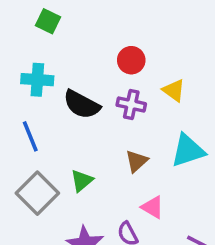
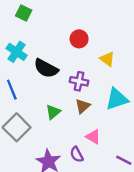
cyan cross: (37, 80) -> (17, 52), turned 30
purple cross: (131, 104) -> (79, 81), moved
green triangle: (82, 181) -> (53, 112), moved

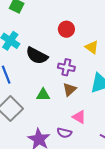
green triangle: (53, 112) -> (43, 95), turned 40
purple semicircle: (77, 154) -> (64, 133), turned -48

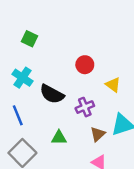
purple cross: (66, 67) -> (85, 107), turned -35
brown triangle: (70, 89) -> (98, 134), moved

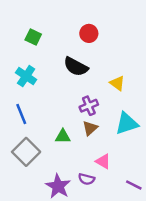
red circle: (85, 65) -> (89, 33), moved
black semicircle: (52, 94) -> (76, 67), moved
brown triangle: (98, 134) -> (90, 128), moved

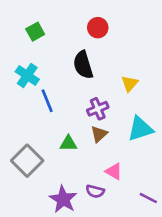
green square: (33, 37) -> (35, 32), turned 35
black semicircle: (76, 67) -> (83, 65), turned 45
yellow triangle: (117, 83) -> (130, 84), turned 35
blue line: (21, 114) -> (47, 101), moved

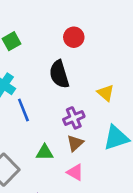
yellow triangle: (130, 84) -> (106, 93), turned -30
pink triangle: (114, 171) -> (75, 172), moved

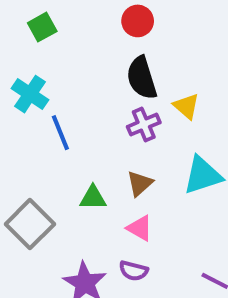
black semicircle: (59, 74) -> (142, 78), moved
purple cross: (74, 118) -> (144, 125), moved

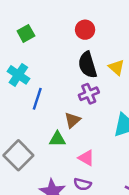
yellow triangle: (186, 106) -> (116, 67), moved
blue line: (60, 133) -> (37, 99), turned 40
brown triangle: (140, 183) -> (72, 120), moved

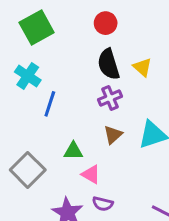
green square: (26, 33) -> (37, 27), size x1.6
brown triangle: (72, 120) -> (113, 135), moved
pink triangle: (86, 158) -> (91, 174), moved

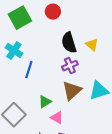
red circle: (106, 23) -> (53, 12), moved
brown triangle: (113, 135) -> (72, 91), size x1.5
green triangle: (73, 151) -> (45, 102), turned -32

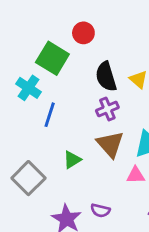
green square: (20, 18) -> (52, 58), moved, turned -30
brown triangle: (72, 91) -> (110, 144), turned -30
pink triangle: (57, 118) -> (136, 175), moved, turned -32

